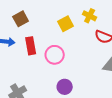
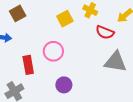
red rectangle: (31, 46) -> (28, 65), moved

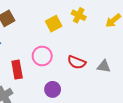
red semicircle: (105, 32) -> (77, 62), moved
gray triangle: (115, 62) -> (104, 66), size x0.6

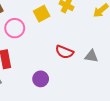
pink circle: (42, 56) -> (15, 28), moved

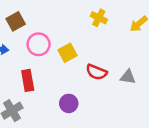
yellow square: (42, 14) -> (68, 53), moved

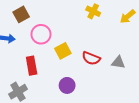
yellow square: (68, 53) -> (63, 51), moved

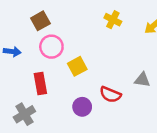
brown square: (21, 14) -> (40, 21), moved
red semicircle: (91, 58) -> (110, 95), moved

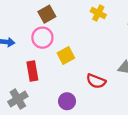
brown square: (40, 21) -> (47, 14), moved
purple circle: (82, 107) -> (67, 101), moved

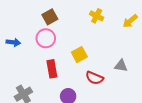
yellow square: (66, 55) -> (79, 55), moved
red rectangle: (32, 71) -> (52, 69), moved

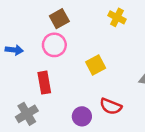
red rectangle: (52, 69) -> (44, 83), moved
red semicircle: (95, 78) -> (111, 106), moved

